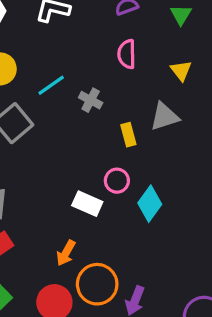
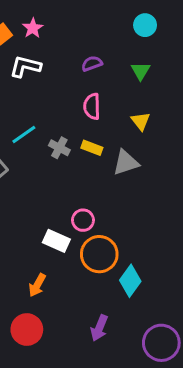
yellow rectangle: (128, 135) -> (92, 148), moved, turned -54
cyan diamond: (150, 204) -> (130, 281), moved
orange circle: (97, 284) -> (99, 254), moved

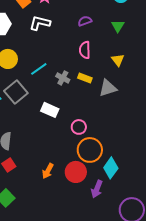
white rectangle: (56, 241) -> (50, 110), moved
purple arrow: (99, 328) -> (97, 189), moved
red circle: (27, 329) -> (76, 172), moved

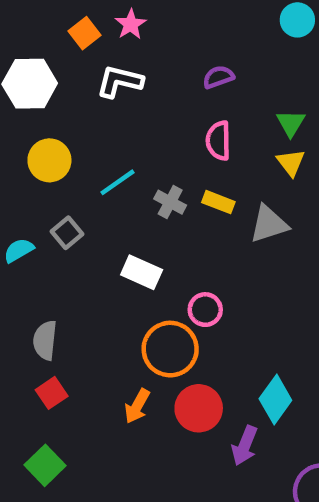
green triangle: (118, 26) -> (291, 123), moved
gray square: (16, 92) -> (67, 233), size x0.6
orange circle: (90, 150) -> (170, 349), moved

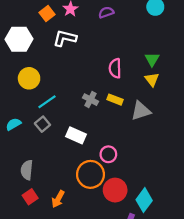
purple semicircle: (218, 77) -> (106, 12), moved
cyan line: (117, 182) -> (47, 102), moved
gray square: (67, 233) -> (42, 124), moved
orange arrow: (137, 406) -> (58, 199), moved
red circle: (199, 408) -> (115, 190), moved

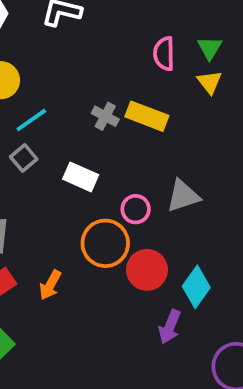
pink semicircle: (115, 68) -> (164, 54), moved
yellow rectangle: (115, 100) -> (147, 116), size x1.5
gray triangle: (141, 111) -> (183, 196), moved

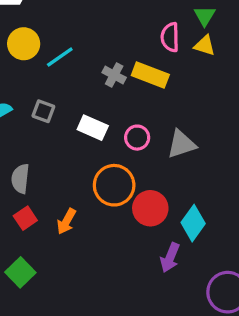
pink semicircle: (164, 54) -> (170, 37), moved
yellow triangle: (210, 82) -> (205, 45), turned -35
cyan line: (31, 120) -> (60, 57), moved
gray square: (24, 158) -> (43, 111), turned -30
pink circle: (136, 209) -> (137, 138), moved

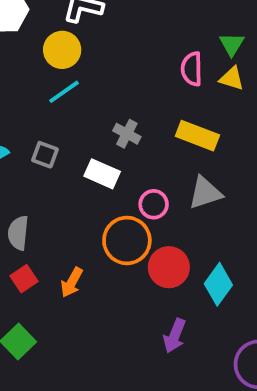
yellow circle: (24, 44) -> (62, 50), moved
gray cross: (114, 75) -> (127, 134), moved
yellow rectangle: (150, 75) -> (197, 136), moved
pink circle: (137, 138) -> (154, 204), moved
purple arrow: (170, 258) -> (175, 336), moved

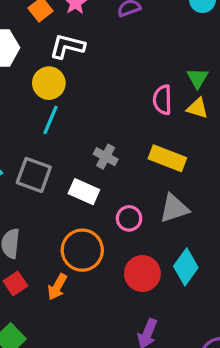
cyan line: (64, 92) -> (51, 120), turned -32
gray square: (45, 155) -> (34, 175), size x1.5
orange circle: (127, 240) -> (82, 250), moved
cyan diamond: (218, 284) -> (186, 267), moved

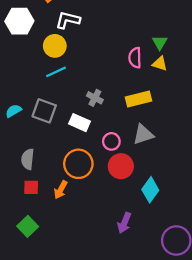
cyan line: (51, 120) -> (56, 72), turned 42
yellow rectangle: (167, 158) -> (139, 99), turned -35
cyan diamond: (186, 267) -> (150, 190), moved
red circle: (142, 274) -> (121, 166), moved
red square: (15, 284) -> (31, 187), turned 35

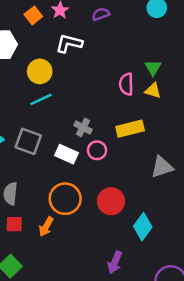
white L-shape: (68, 20) -> (69, 43), moved
gray triangle: (143, 134) -> (162, 167), moved
pink circle: (111, 141) -> (97, 150), moved

